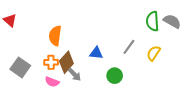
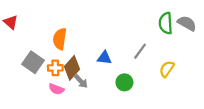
yellow semicircle: (154, 53) -> (167, 69), moved
gray square: (20, 67) -> (33, 62), moved

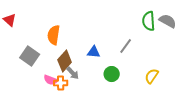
orange cross: (55, 68) -> (61, 83), moved
yellow semicircle: (167, 69) -> (152, 76), moved

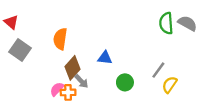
gray line: (126, 46) -> (158, 70), moved
gray square: (30, 56) -> (20, 50), moved
pink semicircle: (51, 80) -> (57, 89), turned 112

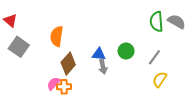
gray line: (158, 70) -> (154, 57), moved
gray arrow: (81, 81) -> (103, 67), moved, turned 32
green circle: (125, 82) -> (126, 51), moved

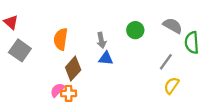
green semicircle: (157, 22) -> (192, 43), moved
gray semicircle: (176, 22) -> (173, 26), moved
green circle: (126, 51) -> (135, 30), moved
gray arrow: (103, 67) -> (101, 40), moved

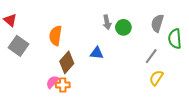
gray semicircle: (173, 26) -> (157, 23), turned -102
gray arrow: (101, 40) -> (107, 22), moved

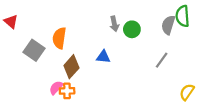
green semicircle: (175, 39) -> (183, 16), moved
gray square: (18, 46) -> (34, 50), moved
yellow semicircle: (156, 78) -> (187, 92), moved

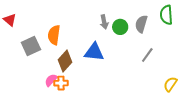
gray semicircle: (168, 25) -> (141, 24), moved
gray square: (34, 50) -> (31, 46), turned 30
blue triangle: (103, 57) -> (94, 52), size x1.5

